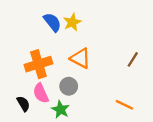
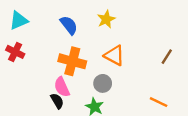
blue semicircle: (52, 22) -> (69, 25), moved
orange cross: (38, 64) -> (72, 61), turned 32
pink semicircle: (41, 93) -> (62, 87), moved

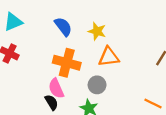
yellow star: (106, 19) -> (97, 31), moved, turned -30
orange triangle: (114, 55) -> (109, 57), turned -35

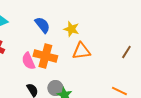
gray circle: (97, 85) -> (55, 88), moved
pink semicircle: (56, 88) -> (28, 61), moved

